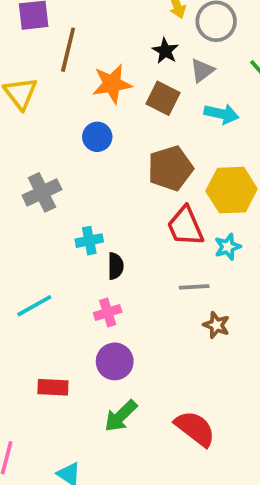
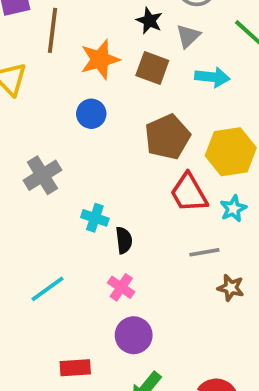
cyan cross: (89, 241) -> (95, 218), turned 36
pink cross: (108, 312) -> (121, 287), turned -32

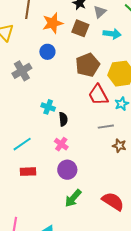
gray cross: (42, 175) -> (22, 71), moved
red rectangle: (75, 368) -> (28, 172), moved

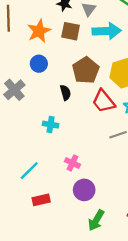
cyan arrow: (112, 34) -> (107, 31), size x1.4
black semicircle: (63, 119) -> (65, 93), moved

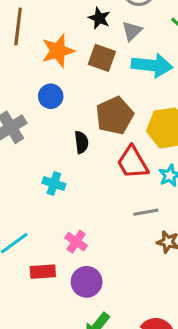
red rectangle: (41, 200) -> (43, 272), moved

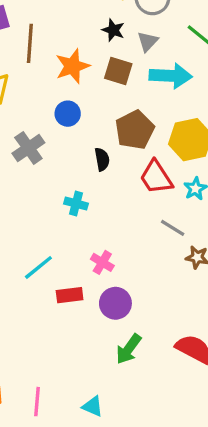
gray line: (146, 212) -> (173, 228), turned 45

